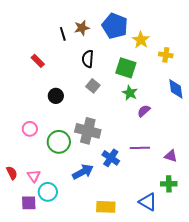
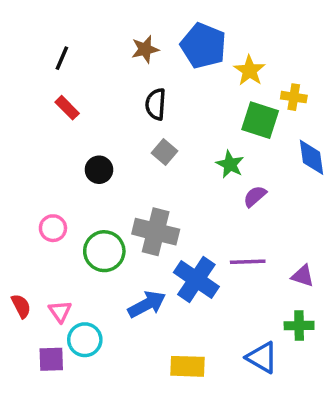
black line: (63, 34) -> (62, 58), moved, turned 40
green square: (126, 68) -> (260, 120), moved
blue cross: (111, 158) -> (196, 280), size x1.4

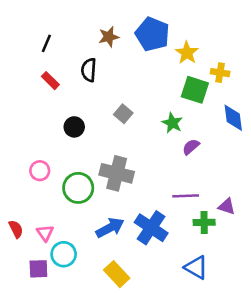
black semicircle: (156, 104) -> (89, 70), moved
blue cross: (196, 280) -> (151, 228), moved
green cross: (299, 326) -> (204, 222), moved
yellow rectangle: (188, 366) -> (117, 274), moved, turned 45

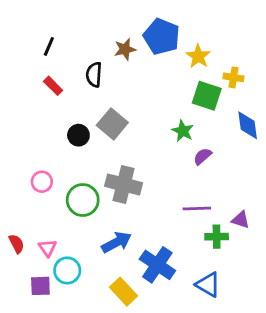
brown star: (109, 37) -> (125, 49), moved
gray square: (123, 114) -> (112, 124), moved, size x1.5
blue cross: (151, 228) -> (157, 265), moved

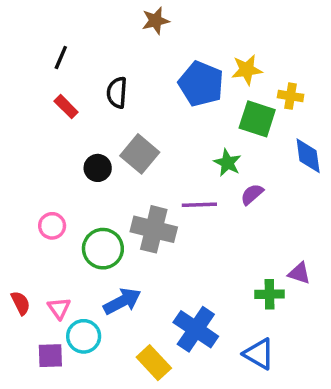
blue pentagon: (162, 37) -> (201, 84), moved
brown star: (125, 49) -> (156, 21), moved
yellow star: (198, 56) -> (247, 70), turned 30
purple line: (197, 208) -> (199, 205), moved
blue arrow: (117, 242) -> (122, 301), moved

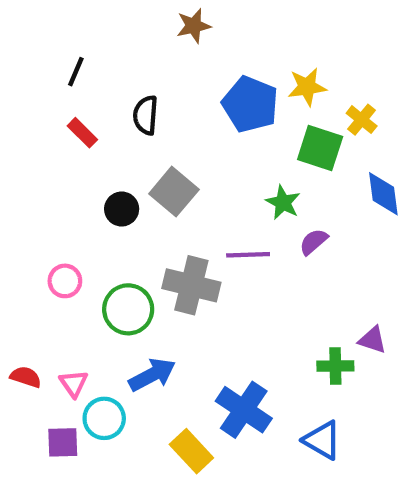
yellow cross: (291, 96) -> (362, 120), turned 30
red semicircle: (21, 303) -> (26, 377), turned -45

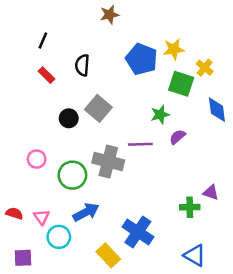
green star: (283, 202) -> (160, 115), turned 30
blue triangle: (322, 440) -> (195, 255), moved
purple square: (63, 442) -> (23, 258), moved

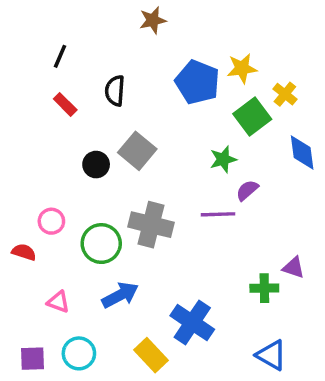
green square: (181, 84) -> (252, 116), turned 35
purple line: (140, 144) -> (218, 214), moved
red semicircle: (14, 213) -> (24, 252), moved
pink triangle: (42, 217) -> (58, 302), turned -35
cyan circle: (59, 237) -> (79, 353), moved

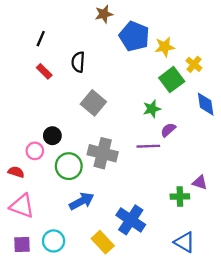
blue pentagon: (197, 82) -> (134, 36), moved
black circle: (96, 165) -> (52, 136), moved
pink triangle: (58, 302) -> (22, 206), moved, size x1.6

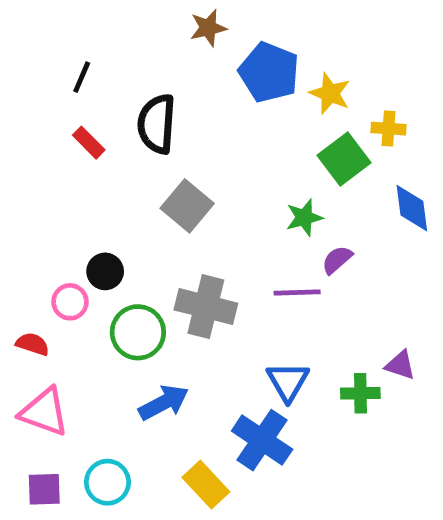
yellow star: (165, 47) -> (330, 93), turned 30
black semicircle: (78, 62) -> (157, 124), size x1.4
yellow cross: (194, 64) -> (389, 129), turned -35
blue triangle: (185, 242) -> (288, 381), moved, turned 30

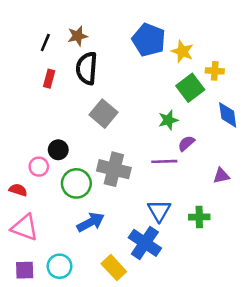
brown star: (208, 28) -> (78, 36), moved
red rectangle: (89, 143) -> (49, 79), turned 60
purple triangle: (400, 365) -> (221, 176), moved, turned -30

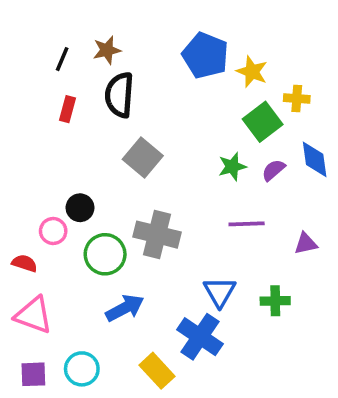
purple semicircle: (186, 143) -> (273, 170), moved
purple line: (164, 161) -> (247, 224), moved

